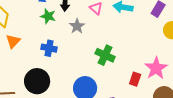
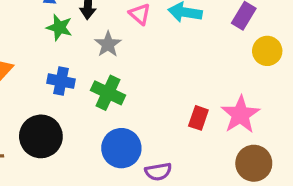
green cross: (105, 55) -> (108, 93), moved
red rectangle: (135, 79) -> (198, 118), moved

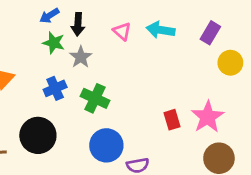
gray star: (108, 44) -> (81, 57), moved
blue cross: (61, 81) -> (55, 88), turned -35
red rectangle: (198, 118) -> (172, 120), turned -36

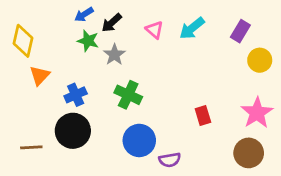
black arrow: (78, 24) -> (112, 23), turned 45
cyan arrow: (161, 30) -> (192, 28), turned -48
blue cross: (55, 88) -> (76, 95), moved
pink star: (208, 117) -> (257, 113), moved

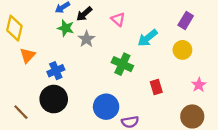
cyan arrow: (192, 28) -> (148, 38), moved
yellow circle: (260, 60) -> (182, 50), moved
green cross: (128, 95) -> (122, 64), moved
pink star: (257, 113) -> (199, 85), size x0.6
brown line: (31, 147) -> (21, 112), turned 49

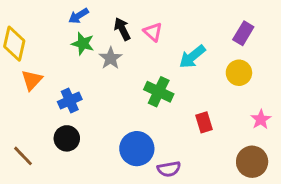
black arrow: (84, 14) -> (122, 29), moved, turned 105
black circle: (54, 99) -> (67, 138), size x0.7

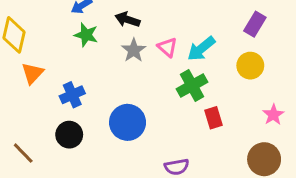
black arrow: (122, 29) -> (128, 20), turned -45
pink triangle: (153, 32) -> (167, 47), moved
gray star: (111, 58) -> (134, 50), moved
green cross: (159, 92) -> (192, 86), moved, turned 36
blue circle: (137, 149) -> (128, 122), moved

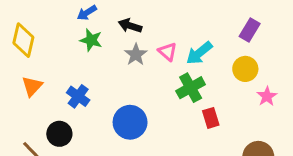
orange triangle: (32, 73) -> (32, 86), moved
blue cross: (72, 95) -> (78, 96), turned -30
pink star: (273, 115) -> (267, 96), moved
black circle: (69, 135) -> (59, 134), moved

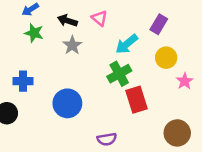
purple rectangle: (250, 30) -> (159, 24), moved
pink triangle: (167, 52) -> (99, 18), moved
blue cross: (78, 96) -> (23, 81), turned -36
red rectangle: (211, 118) -> (136, 100), size x1.5

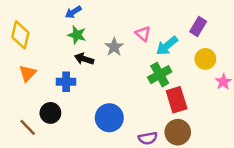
pink triangle: (99, 18) -> (143, 34), moved
black arrow: (67, 21) -> (84, 59), moved
blue circle: (67, 103) -> (109, 118), moved
brown circle: (177, 133) -> (178, 132), moved

